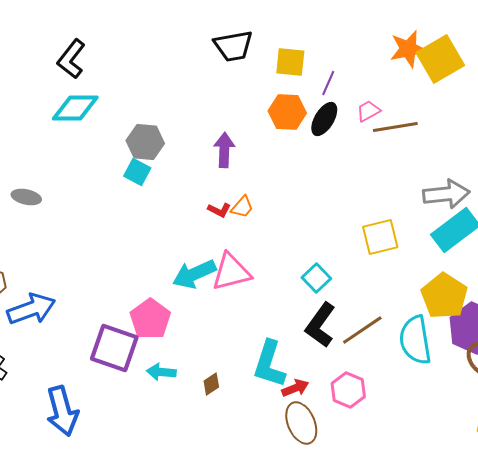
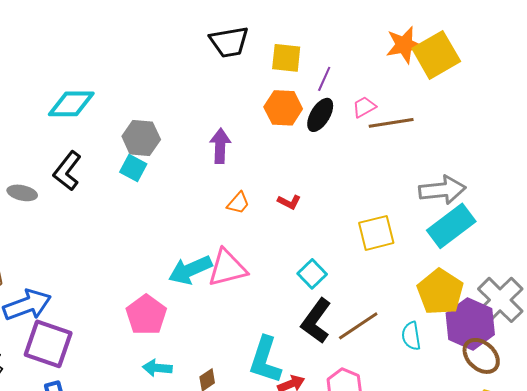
black L-shape: (71, 59) -> (67, 171), moved
red L-shape: (219, 210) -> (289, 202), moved
cyan semicircle: (415, 340) -> (411, 336), size x0.6
purple square: (114, 348) -> (48, 344), moved

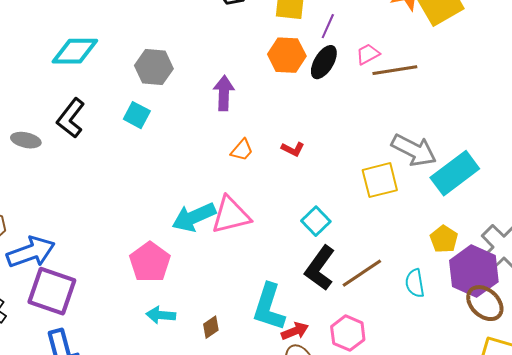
gray hexagon: (141, 138) -> (154, 67), moved
gray arrow: (442, 190) -> (414, 150), moved, turned 33
yellow pentagon: (440, 292) -> (444, 239), size x0.6

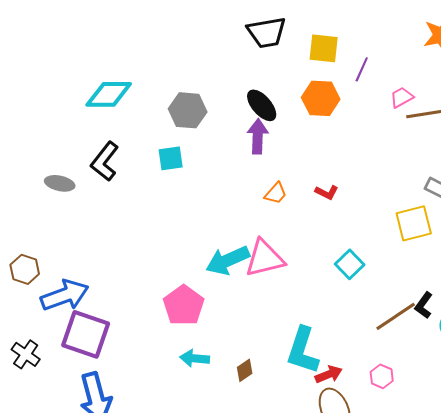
black ellipse: (324, 62) -> (262, 105), moved, turned -72
cyan square: (137, 115) -> (171, 158), turned -36
black L-shape: (320, 268) -> (424, 305), moved, size x0.6
pink hexagon: (348, 333) -> (382, 376), size x0.7

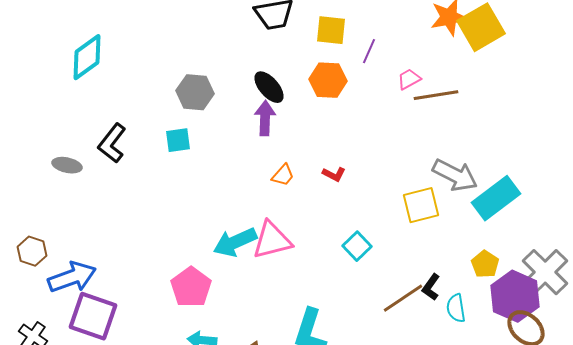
cyan diamond: (109, 94) -> (87, 57), moved, turned -36

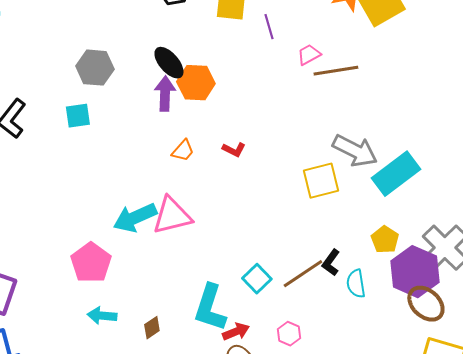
purple line: (369, 51) -> (269, 27), turned -40
orange hexagon: (328, 80) -> (196, 83), moved
cyan square: (357, 246) -> (257, 279), moved

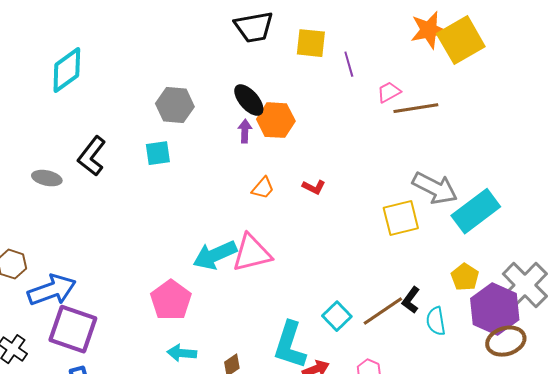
purple arrow: (165, 94) -> (245, 131), size x0.7
brown ellipse: (426, 304) -> (506, 341), turned -60

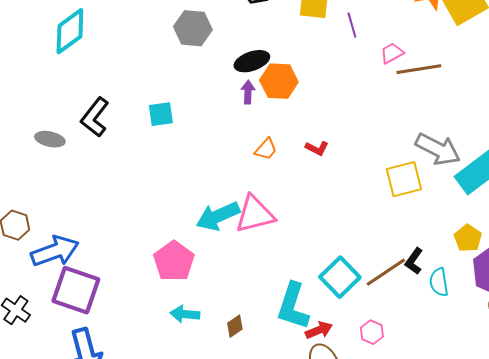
black ellipse: (249, 100) -> (252, 61), turned -68
gray hexagon: (175, 105) -> (193, 28), moved
cyan square: (337, 316) -> (340, 277), size x1.4

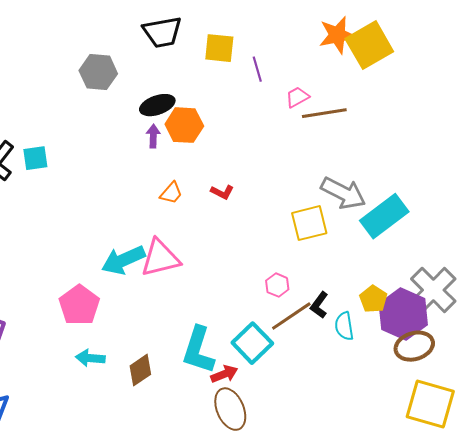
cyan square: (161, 114) -> (35, 158), moved
yellow pentagon: (468, 238) -> (373, 299), moved
cyan square: (340, 277) -> (252, 343), moved
brown diamond: (235, 326) -> (140, 370), size x1.4
pink hexagon: (372, 332) -> (277, 285), moved

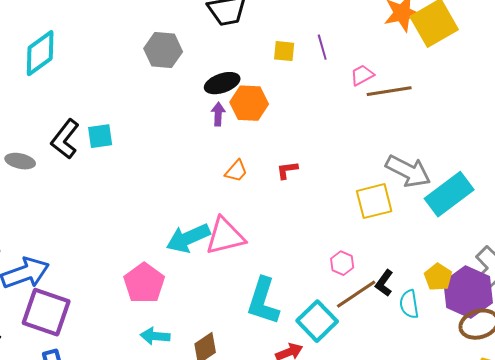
yellow square: (219, 48) -> (284, 51), moved, size x0.7
red L-shape: (222, 192) -> (287, 170), turned 145
cyan L-shape: (198, 350) -> (263, 301), moved

